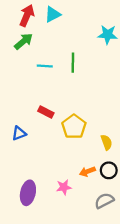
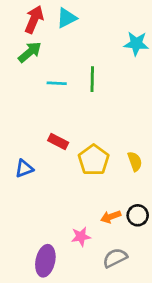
yellow semicircle: (106, 142) -> (135, 161), moved
purple ellipse: (28, 193) -> (45, 261), moved
gray semicircle: (104, 201) -> (115, 258), moved

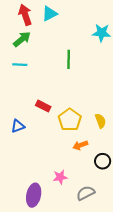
red arrow: (34, 19) -> (25, 15), turned -42
cyan line: (57, 83) -> (20, 65), moved
orange arrow: (111, 217) -> (80, 145), moved

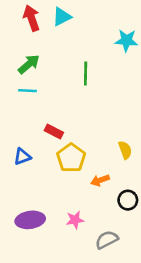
green arrow: (22, 39) -> (29, 64), moved
cyan line: (20, 65) -> (28, 91), moved
yellow pentagon: (70, 120) -> (71, 158), moved
purple ellipse: (34, 195) -> (30, 220), moved, turned 70

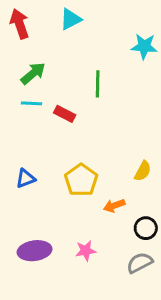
red arrow: (31, 18) -> (20, 24), moved
red rectangle: (54, 132) -> (65, 114), moved
yellow semicircle: (125, 150) -> (143, 171), turned 48
gray semicircle: (107, 240) -> (140, 263), moved

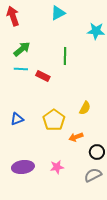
cyan triangle: (71, 19) -> (58, 13), moved
yellow semicircle: (143, 171) -> (85, 108), moved

